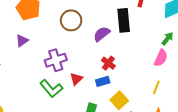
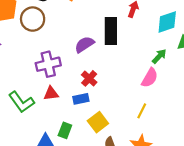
brown circle: (71, 20) -> (33, 19), moved
purple cross: (56, 60) -> (48, 64), moved
red triangle: (76, 79) -> (51, 93), turned 32

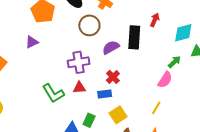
brown circle: (33, 19) -> (89, 25), moved

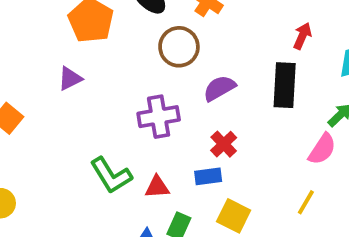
black rectangle: (134, 37) -> (285, 85), moved
red triangle: (79, 88) -> (157, 187), moved
yellow square: (118, 115) -> (234, 216), turned -30

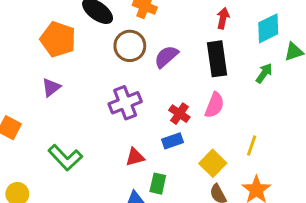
purple semicircle: (219, 88) -> (166, 57), moved
pink semicircle: (322, 149) -> (214, 105), moved
green L-shape: (111, 175) -> (65, 158), moved
yellow square: (234, 216) -> (213, 163), moved, turned 30

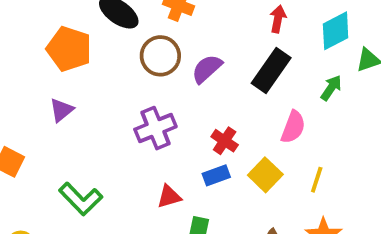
black rectangle: (217, 59) -> (271, 71), turned 44
pink semicircle: (214, 105) -> (293, 127), moved
yellow square: (213, 163) -> (265, 175), moved

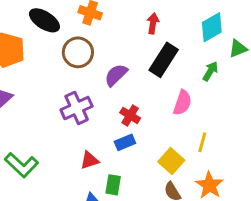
red arrow: (278, 19) -> (153, 23), moved
purple semicircle: (207, 69) -> (116, 75), moved
yellow square: (265, 175) -> (171, 161), moved

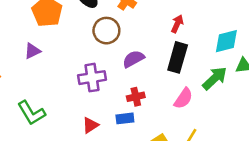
black rectangle: (164, 60) -> (178, 57), turned -32
green arrow: (210, 71) -> (215, 78), size x1.5
red cross: (130, 115) -> (136, 97), turned 30
red triangle: (89, 160) -> (90, 125), turned -30

